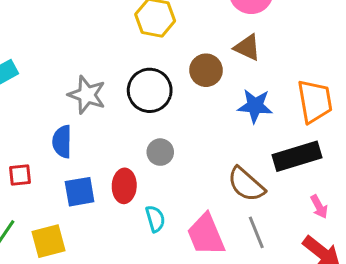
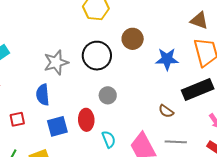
brown triangle: (247, 47) -> (199, 20), moved
gray star: (87, 95) -> (56, 62), turned -30
brown semicircle: (246, 184) -> (166, 111), size x0.6
gray line: (256, 232) -> (176, 142), turned -60

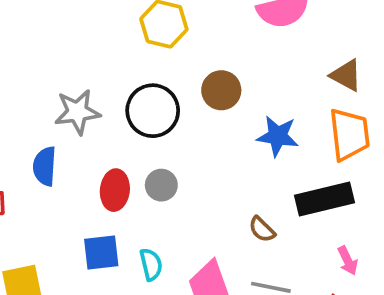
red ellipse: (86, 120) -> (115, 190), moved
blue square: (57, 126) -> (101, 252), moved

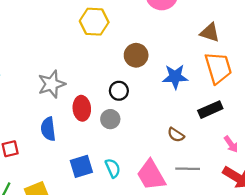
black circle: (153, 111) -> (119, 91), moved, size x0.6
blue semicircle: (45, 166) -> (48, 129), moved
red ellipse: (115, 190) -> (82, 108), moved
black rectangle: (325, 199) -> (210, 110), size x0.7

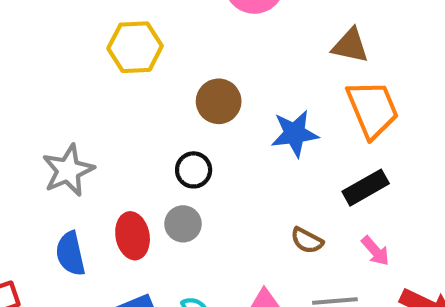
red ellipse: (82, 108) -> (133, 236), moved
pink arrow: (231, 144) -> (375, 251), moved

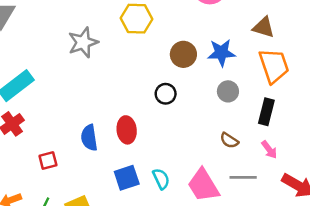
blue star: (295, 134) -> (221, 53), moved
gray star: (68, 170) -> (83, 42), moved
black rectangle: (366, 188) -> (266, 112), turned -50
gray circle: (183, 224) -> (228, 91), moved

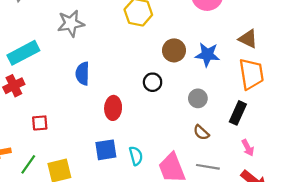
gray star: (83, 42) -> (71, 23), moved
gray circle: (228, 91) -> (198, 98), moved
blue semicircle: (89, 138) -> (83, 74), moved
pink arrow: (269, 150) -> (248, 148), moved

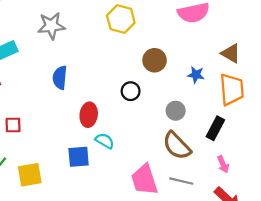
blue star: (207, 55) -> (196, 75), moved, size x0.7
brown semicircle: (201, 132) -> (177, 146), size x1.8
cyan semicircle: (136, 156) -> (105, 141), moved, turned -48

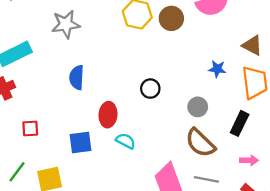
brown circle: (155, 60) -> (171, 18), moved
blue square: (79, 157) -> (80, 142), moved
pink arrow: (223, 164) -> (249, 160), turned -63

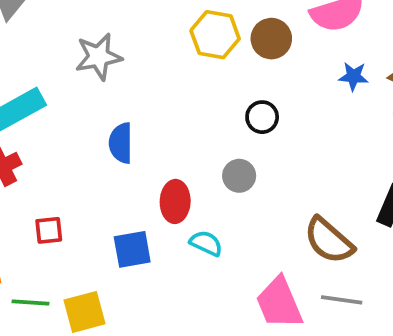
blue star: (217, 69) -> (353, 76), moved
black circle: (150, 89) -> (262, 117), moved
gray circle: (198, 107) -> (239, 176), moved
green line: (17, 172) -> (30, 303), turned 60

